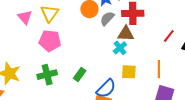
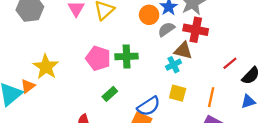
pink pentagon: (50, 41) -> (98, 58), moved
green cross: (47, 75) -> (127, 56), moved
green rectangle: (80, 75) -> (110, 94), moved

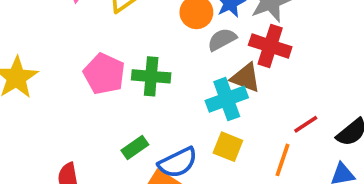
red line: (230, 63) -> (306, 124), moved
cyan cross: (173, 65) -> (227, 99), size x1.5
green rectangle: (110, 94) -> (135, 147), moved

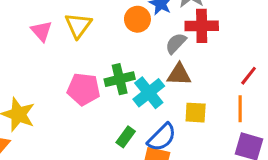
gray semicircle: (222, 39) -> (176, 43), moved
brown triangle: (246, 78) -> (179, 74), moved
cyan cross: (227, 99) -> (149, 93), moved

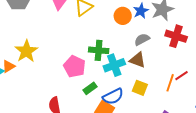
red cross: (202, 26) -> (176, 36), moved
pink pentagon: (84, 89) -> (74, 66), moved
orange line: (240, 109) -> (170, 83), moved

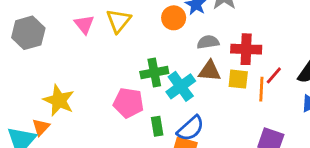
red cross: (176, 36) -> (246, 49), moved
gray semicircle: (142, 39) -> (208, 42), turned 35
green rectangle: (90, 88) -> (157, 126), turned -48
yellow square: (140, 88) -> (238, 79), moved

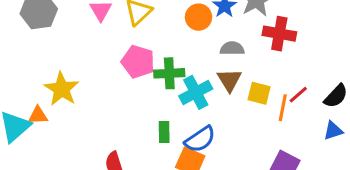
red cross: (246, 49) -> (279, 34), moved
brown triangle: (210, 71) -> (229, 80), turned 45
pink pentagon: (128, 103) -> (138, 62), moved
orange triangle: (41, 127) -> (38, 115), turned 36

